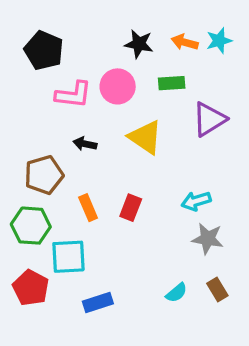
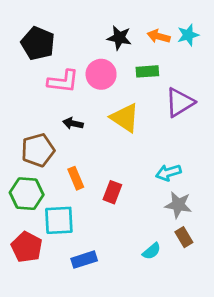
red rectangle: (131, 208) -> (112, 192), moved
brown rectangle: (217, 289) -> (184, 237), moved

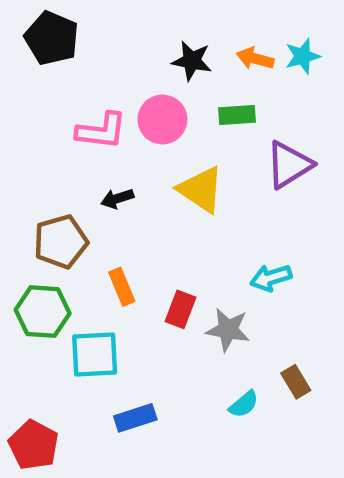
black pentagon: (38, 43) -> (52, 38), moved
black arrow: (73, 123) -> (117, 199), turned -30
gray star: (178, 205) -> (228, 330), moved
red pentagon: (27, 247) -> (34, 445), moved

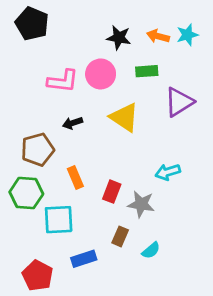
brown rectangle: (296, 382) -> (120, 236), moved, turned 54
red pentagon: (34, 445) -> (38, 276), moved

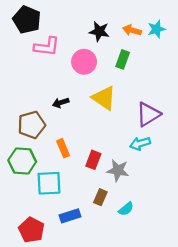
green rectangle: (147, 71) -> (123, 59), turned -66
pink L-shape: (63, 81) -> (47, 47), moved
purple triangle: (179, 102) -> (148, 114), moved

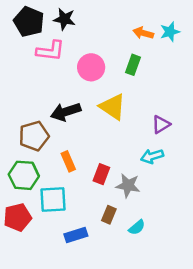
black star: (99, 31) -> (64, 19), moved
black arrow: (61, 103) -> (66, 112), size x1.6
purple triangle: (148, 114) -> (161, 125), size x0.7
red pentagon: (32, 230) -> (17, 217), moved, turned 30

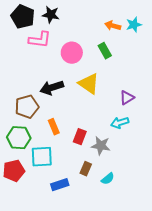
green rectangle: (133, 65) -> (105, 51), turned -49

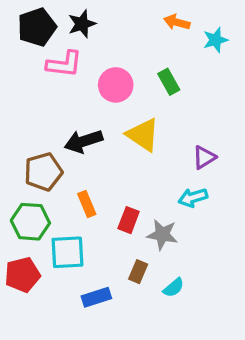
black star: (51, 15) -> (82, 24), turned -30
black pentagon: (23, 17) -> (37, 27), turned 30
orange arrow: (113, 26) -> (177, 22), moved

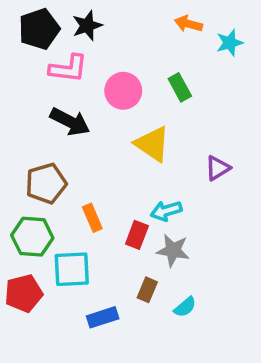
black arrow: (84, 141) -> (70, 122), moved, turned -135
cyan arrow: (193, 198) -> (166, 211), moved

